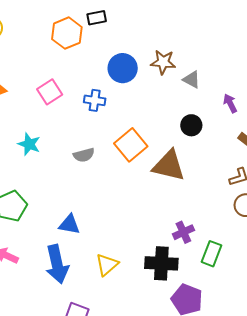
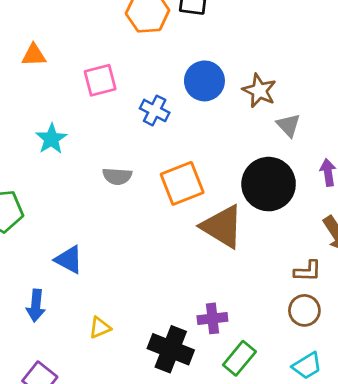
black circle: (191, 125) -> (269, 184), size x1.8
blue arrow: (57, 264) -> (36, 306), size x0.6
yellow triangle: (107, 265) -> (100, 328), size x0.7

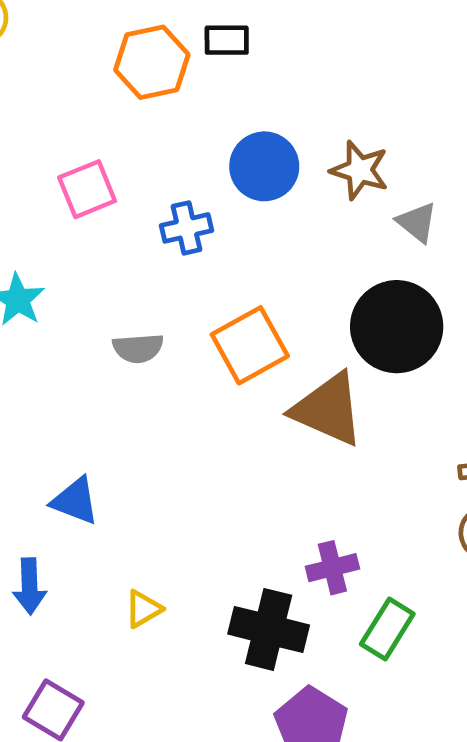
blue cross: (155, 110) -> (186, 228), turned -32

